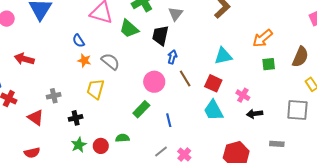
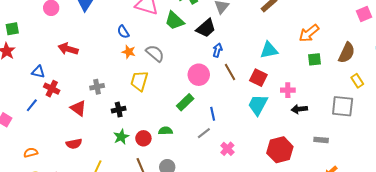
black trapezoid: (160, 35) -> (206, 28), turned -145
pink cross: (243, 95) -> (288, 90), turned -32
cyan trapezoid: (213, 110) -> (258, 105), turned 55
gray line: (161, 152) -> (204, 133), moved

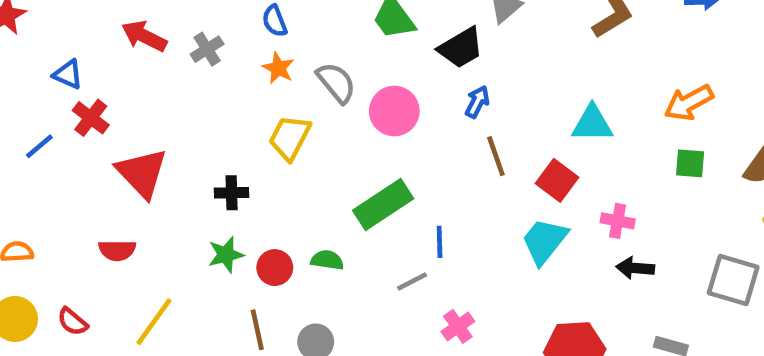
pink circle: (199, 75) -> (394, 111), moved
gray cross: (97, 87) -> (207, 49), moved, turned -32
green rectangle: (185, 102) -> (383, 204), size x1.4
red triangle: (78, 108) -> (142, 173), size x1.4

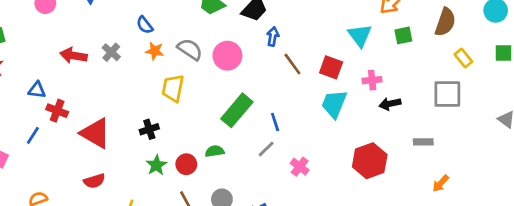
cyan triangle: (592, 124) -> (360, 35), moved, turned -50

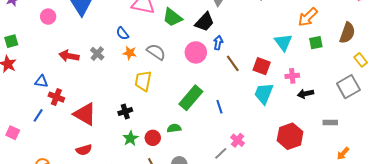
pink circle: (227, 56) -> (196, 52), moved
gray square: (447, 94) -> (348, 87), turned -30
gray line: (266, 149) -> (221, 153), moved

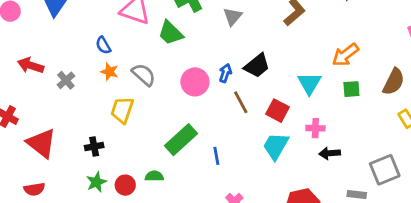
black trapezoid: (205, 22) -> (257, 66), moved
gray cross: (97, 54) -> (66, 80), moved
gray square: (348, 87) -> (385, 170), moved

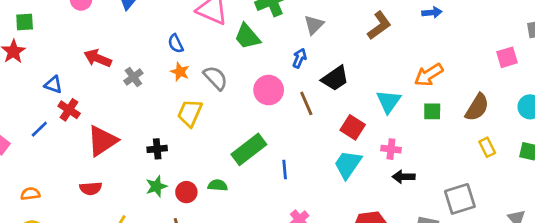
blue arrow: (225, 73) -> (299, 58), moved
brown line: (241, 102) -> (306, 103), moved
red triangle: (42, 143) -> (102, 141), turned 44

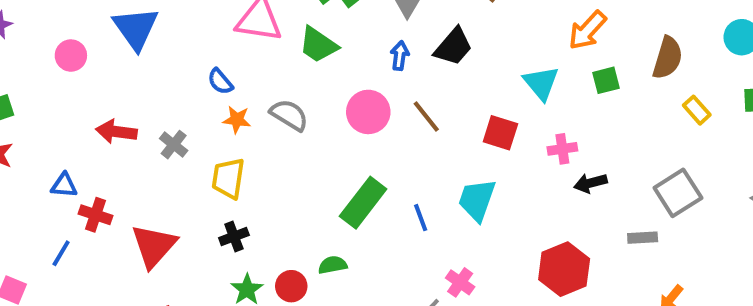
black trapezoid: (335, 78) -> (453, 47), moved
yellow trapezoid: (190, 113) -> (228, 178), moved
cyan trapezoid: (348, 164) -> (477, 200), moved

